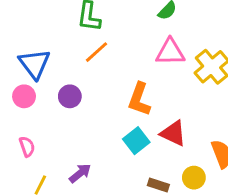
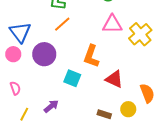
purple circle: (70, 96) -> (44, 54), size x1.5
cyan square: (136, 141) -> (72, 78), moved, turned -30

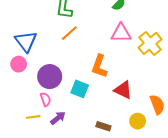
purple circle: (44, 54) -> (50, 77), moved
pink semicircle: (15, 88) -> (46, 99), moved
yellow line: (24, 114) -> (33, 117), moved, turned 56
brown rectangle: (104, 114) -> (103, 126), moved

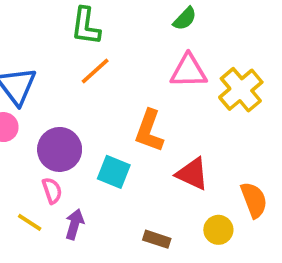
yellow line: (33, 117) -> (30, 222), turned 40
purple arrow: (58, 118) -> (75, 224), turned -35

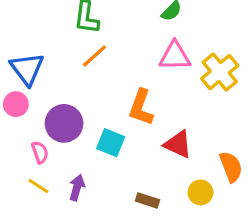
pink semicircle: (52, 191) -> (40, 152), moved

